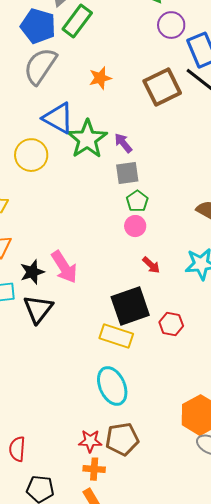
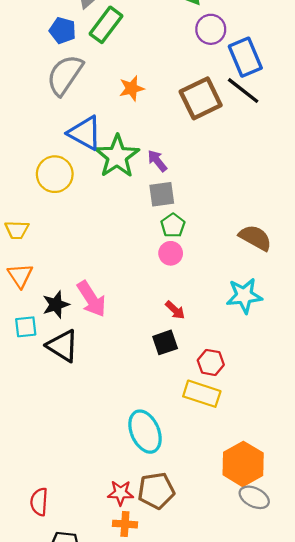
blue pentagon: (38, 26) -> (63, 30), size x0.7
red arrow: (151, 265) -> (175, 310), moved
black square: (130, 306) -> (165, 342), size x0.6
black triangle: (38, 309) -> (63, 346), turned -36
yellow rectangle: (116, 336) -> (202, 394), moved

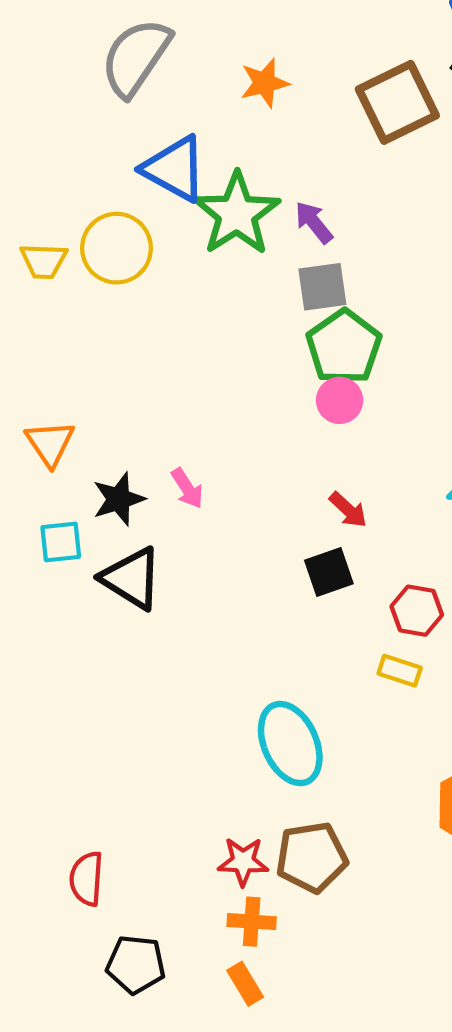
green pentagon: (173, 225) -> (344, 347), size x1.6
yellow trapezoid: (17, 230) -> (44, 261), moved
pink arrow: (92, 299) -> (187, 488), size x0.6
yellow rectangle: (202, 394) -> (400, 671), size x0.6

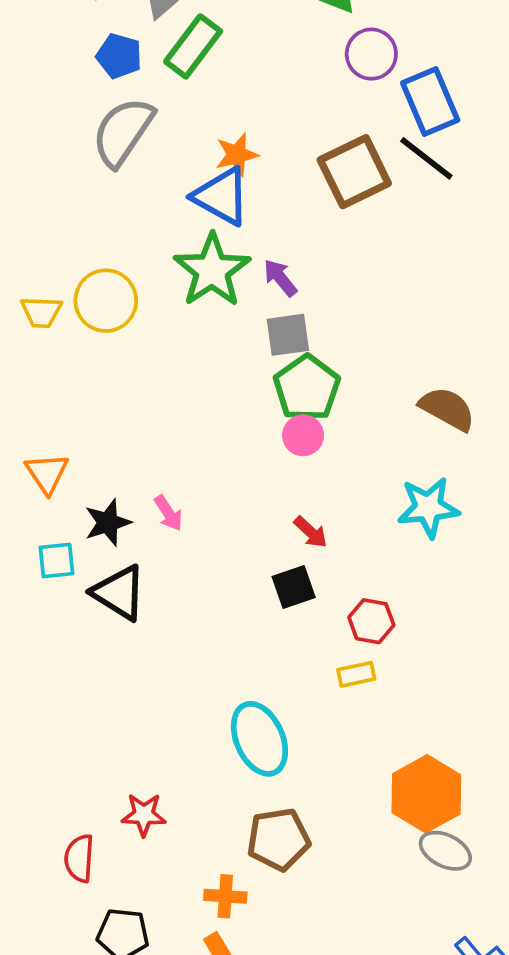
blue triangle: (174, 169) -> (222, 196), moved
yellow rectangle: (400, 671) -> (356, 674), turned -30
red star: (243, 862) -> (144, 815), moved

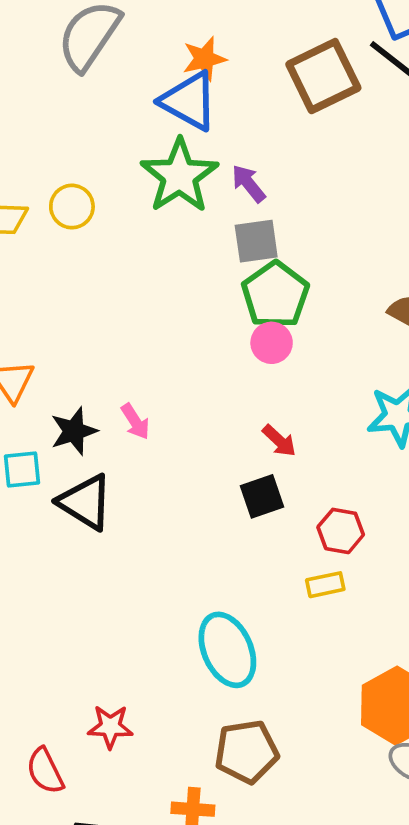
yellow circle: (106, 301) -> (72, 207), size x0.7
red semicircle: (79, 858) -> (45, 771), turned -30

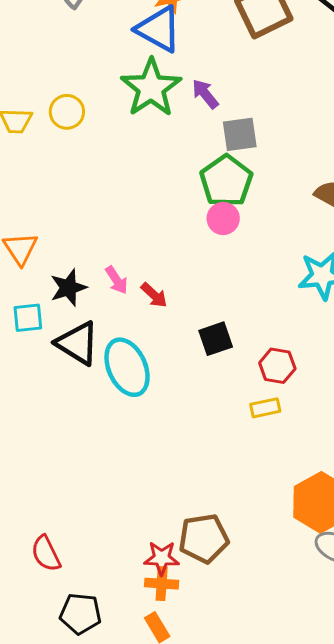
gray square: (256, 241) -> (240, 134), moved
red arrow: (279, 441) -> (154, 295), moved
cyan ellipse: (227, 650) -> (127, 367), moved
red star: (110, 727) -> (162, 558), moved

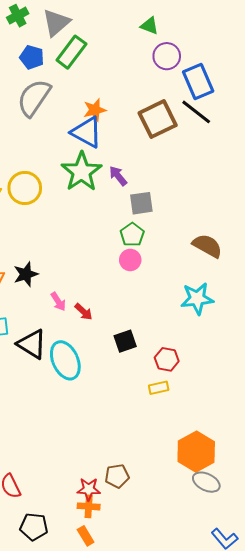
yellow circle: (67, 112) -> (25, 188), size x1.4
green pentagon: (226, 181) -> (132, 235), size x0.7
black star: (68, 288) -> (26, 274), moved
brown pentagon: (204, 539) -> (117, 476), size x0.7

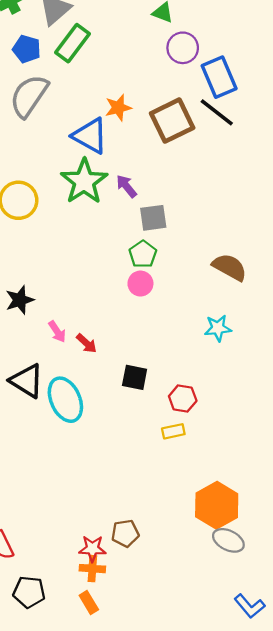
orange star: (95, 110) -> (118, 108), moved
cyan star: (197, 299) -> (218, 328), size x0.7
black square: (125, 341) -> (135, 377), turned 30

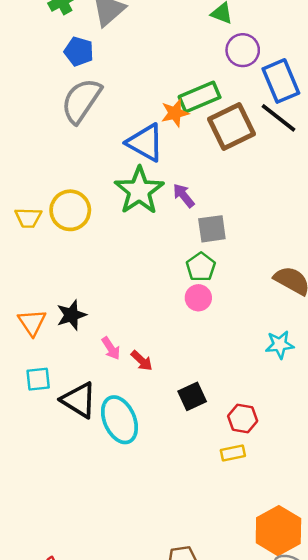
green rectangle: (72, 43) -> (200, 97), moved, turned 30
black square: (135, 377) -> (192, 396), turned -36

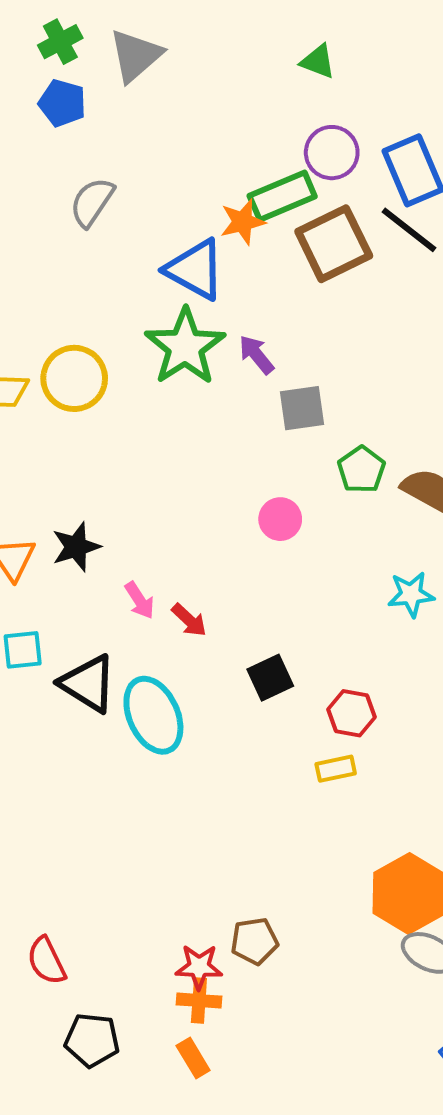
purple circle: (243, 50) -> (332, 153), moved
blue pentagon: (79, 51) -> (62, 103), moved
gray semicircle: (81, 101) -> (92, 202), size x0.7
green pentagon: (201, 267) -> (361, 470), moved

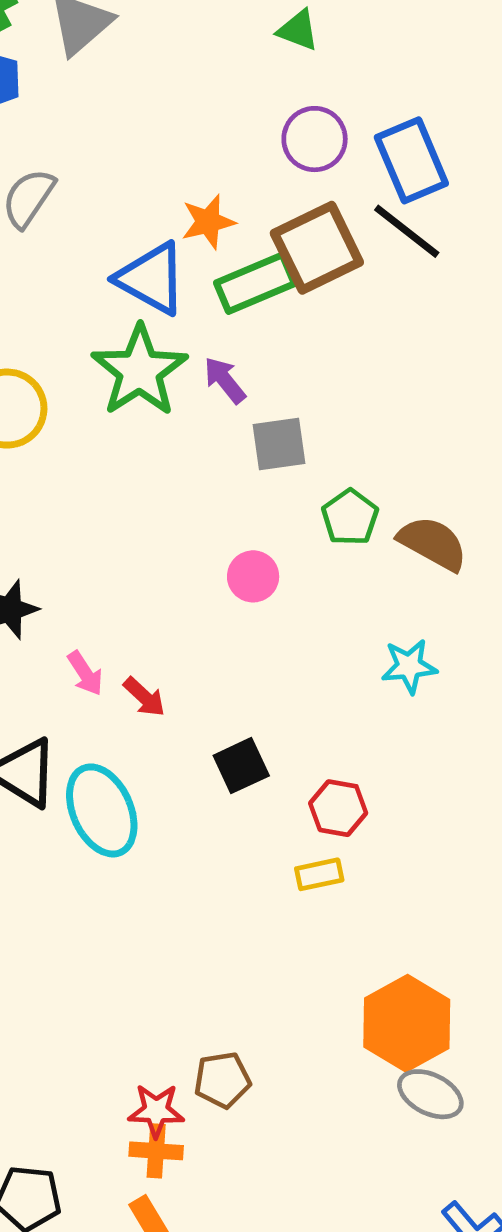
green rectangle: (282, 196) -> (255, 283), moved

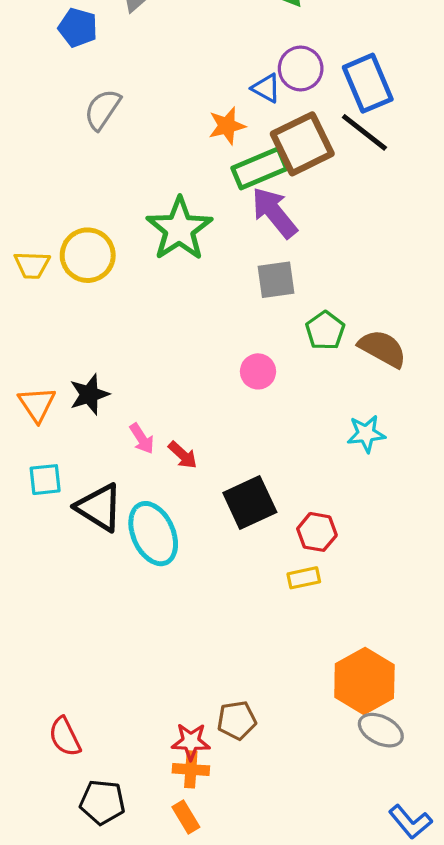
blue triangle: (151, 279) -> (266, 88), moved, size x0.6
purple arrow: (225, 380) -> (274, 213), moved, size x1.6
black square: (241, 766) -> (250, 502), size x1.4

